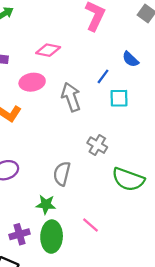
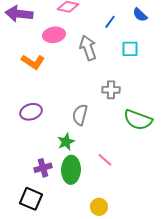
blue line: (103, 76) -> (110, 22), moved
gray cross: (97, 145) -> (111, 90), turned -30
green star: (46, 205) -> (66, 142), turned -30

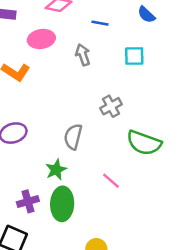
blue line: (110, 22) -> (100, 23), moved, turned 64
gray arrow: (88, 48) -> (83, 55), size x0.7
gray cross: (111, 90) -> (111, 106), turned -30
pink line: (105, 160) -> (111, 181), moved

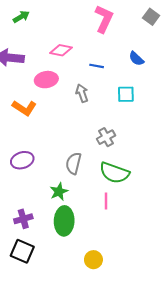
green semicircle: (144, 143) -> (114, 173), moved
pink line: (111, 181) -> (106, 201), turned 49
purple cross: (28, 201) -> (23, 219), moved

